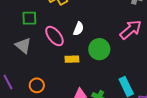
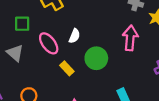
pink arrow: (131, 30) -> (130, 38), turned -45
yellow rectangle: (72, 59) -> (67, 68), turned 48

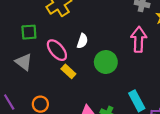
yellow rectangle: (67, 68) -> (68, 71), moved

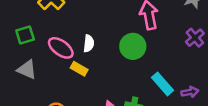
white semicircle: (82, 41) -> (89, 43), moved
green circle: (106, 62) -> (133, 46), moved

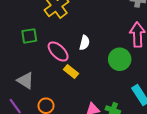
white semicircle: (89, 43) -> (84, 43), moved
gray triangle: (27, 70) -> (26, 81), moved

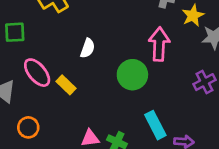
pink ellipse: (58, 51) -> (37, 73), moved

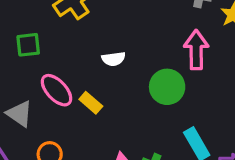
white semicircle: (88, 48) -> (114, 59), turned 66

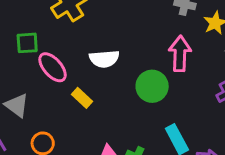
white semicircle: (114, 59) -> (104, 59), size x1.4
pink ellipse: (57, 90) -> (53, 67), moved

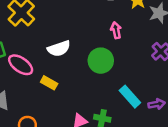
pink arrow: (180, 54) -> (116, 30), size x0.6

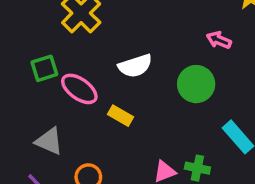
pink arrow: (116, 30) -> (219, 40), turned -56

